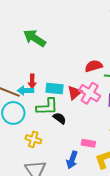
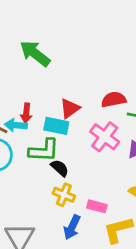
red triangle: (75, 93) -> (70, 108), moved
yellow cross: (33, 139) -> (64, 195), moved

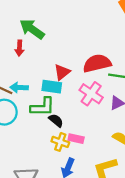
red semicircle: (114, 100) -> (97, 63), size x1.4
red arrow: (26, 113) -> (19, 48), moved
pink rectangle: (97, 206) -> (76, 139), moved

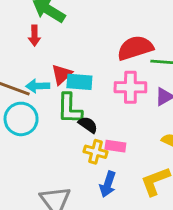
red triangle: (62, 72) -> (62, 74), moved
pink cross: (91, 94) -> (130, 87), turned -30
green L-shape: (43, 107) -> (70, 109), turned 95

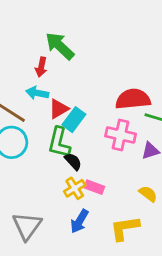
cyan rectangle: (79, 82) -> (74, 120), turned -70
cyan arrow: (38, 86) -> (37, 93), moved
yellow cross: (96, 152) -> (75, 188), turned 30

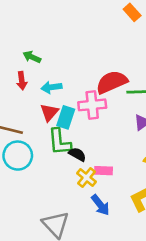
green arrow: (60, 46) -> (32, 57), size x0.6
cyan arrow: (37, 93) -> (51, 87), moved
pink cross: (121, 135) -> (92, 105), moved
blue arrow: (79, 221) -> (100, 205), turned -50

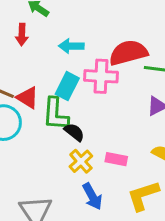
cyan arrow: (51, 87) -> (71, 46), moved
red triangle: (49, 112) -> (28, 98), moved, turned -48
pink rectangle: (104, 171) -> (116, 159), moved

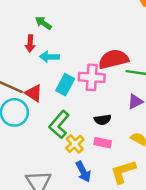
cyan arrow: (71, 46) -> (49, 57), moved
green L-shape: (55, 114) -> (59, 125), moved, turned 36
black semicircle: (74, 132) -> (103, 120), moved, turned 133

